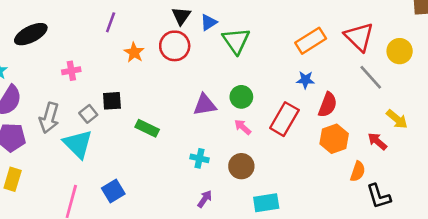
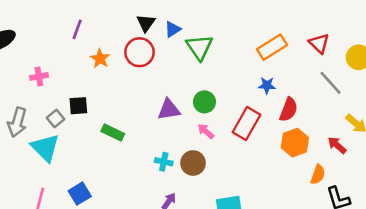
red triangle: (359, 37) -> (319, 43), size x0.7
brown circle: (241, 166) -> (193, 163), moved

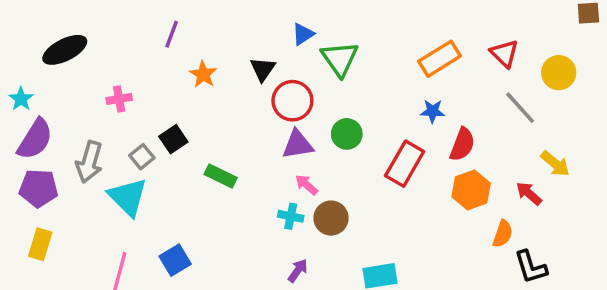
black triangle: (146, 23) -> (263, 69), moved
red circle: (140, 52) -> (292, 101), moved
black square: (78, 106) -> (173, 139), turned -30
pink arrow: (206, 131) -> (306, 185), moved

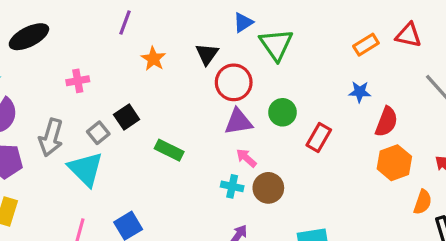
red triangle: (504, 53) -> (409, 35), moved, turned -32
orange rectangle: (440, 59) -> (366, 45), size x0.7
red rectangle: (405, 164) -> (319, 137), moved, size x0.7

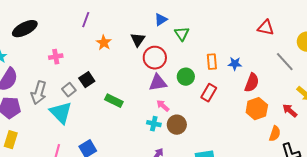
green triangle: (276, 45) -> (182, 34), size x0.7
orange rectangle: (366, 45) -> (212, 62), moved, turned -63

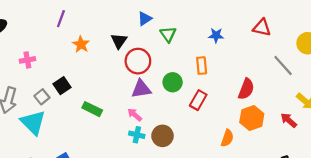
blue star: (235, 64) -> (216, 35), moved
pink arrow: (163, 106) -> (135, 115), moved
orange semicircle: (275, 134) -> (227, 138), moved

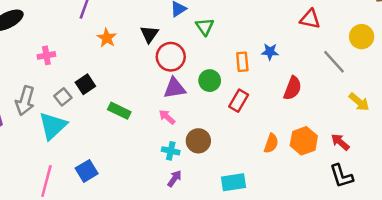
blue star: (216, 35) -> (270, 52), moved
orange hexagon: (252, 118) -> (304, 141), moved
red arrow: (289, 120) -> (340, 142), moved
cyan triangle: (33, 122) -> (53, 126), turned 32
cyan cross: (137, 135) -> (171, 151), moved

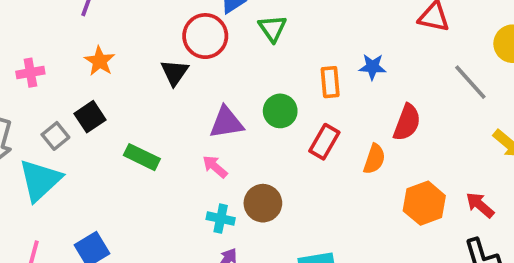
black triangle: (149, 34) -> (175, 73), moved
orange star: (107, 38) -> (100, 61), moved
red circle: (171, 57) -> (205, 36), moved
orange semicircle: (271, 143) -> (374, 159), moved

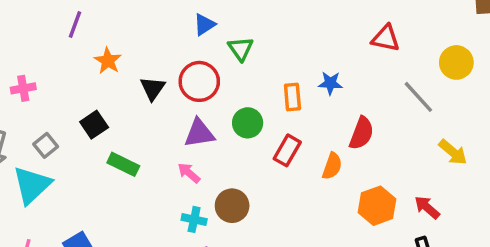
red circle: (205, 36) -> (199, 81), moved
orange star: (100, 61) -> (108, 61), moved
black square: (90, 117) -> (94, 125), moved

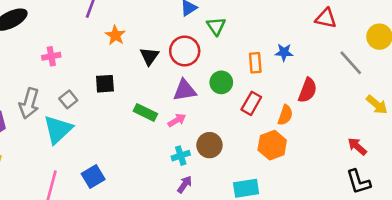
black square: (94, 125) -> (105, 84), turned 30
green rectangle: (123, 164) -> (145, 112), moved
pink arrow: (189, 173) -> (177, 120), turned 108
orange hexagon: (377, 206) -> (272, 145), moved
cyan cross: (194, 219) -> (181, 156), turned -30

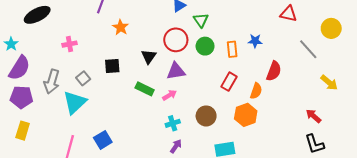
black triangle: (149, 56) -> (149, 57), moved
green circle: (221, 82) -> (205, 46), moved
brown circle: (209, 145) -> (206, 116), moved

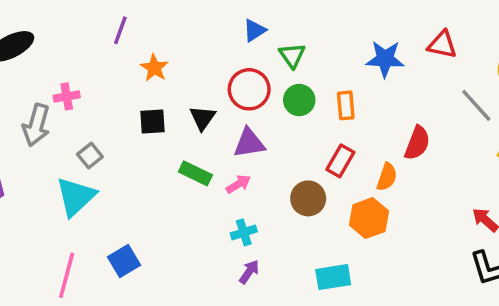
blue star: (255, 41) -> (385, 59), moved, size x1.5
black square: (112, 66) -> (153, 122), moved
gray arrow: (52, 82) -> (36, 125), moved
brown circle: (206, 116) -> (308, 198), moved

